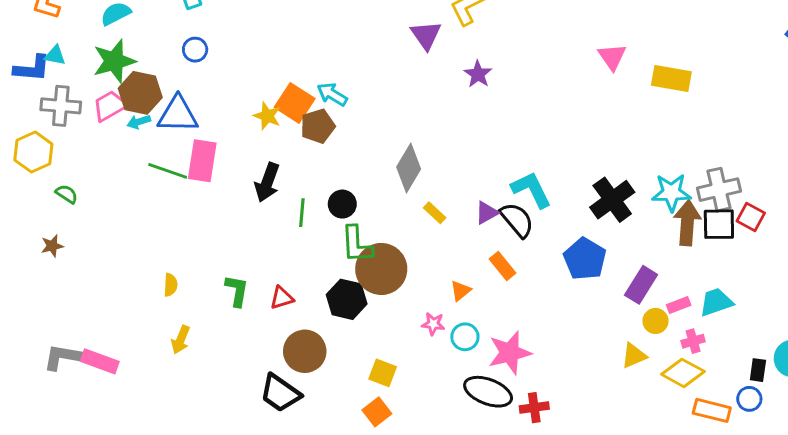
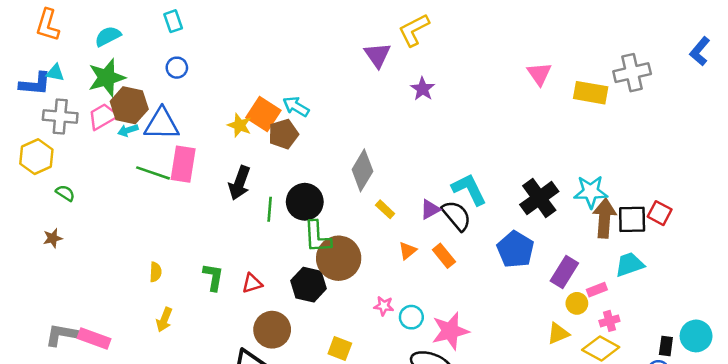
gray cross: (719, 190) -> (632, 73), moved
black circle: (342, 204) -> (305, 202), size x1.5
orange triangle: (461, 291) -> (408, 251), moved
cyan trapezoid: (716, 302) -> (630, 264), moved

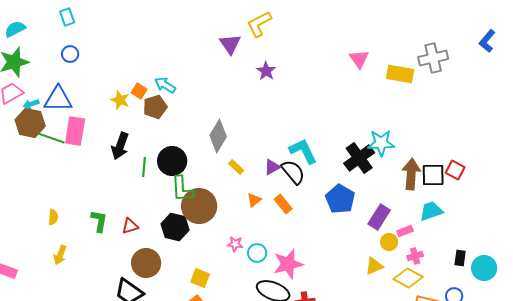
brown hexagon: (129, 105) -> (30, 123), moved
orange square: (263, 114) -> (139, 91), size x0.6
cyan star: (591, 192) -> (381, 143), moved
black rectangle: (666, 346) -> (460, 258), moved

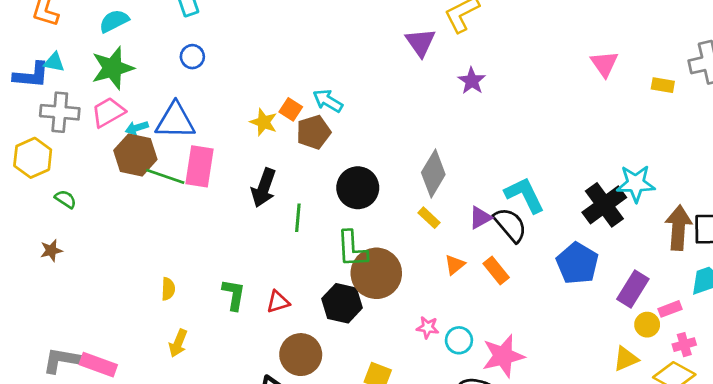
yellow rectangle: (400, 74) -> (663, 85), size x0.6
gray diamond: (218, 136) -> (433, 174), moved
black circle: (172, 161) -> (358, 188), moved

